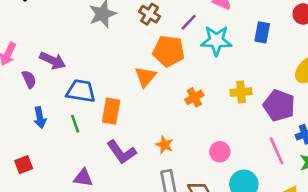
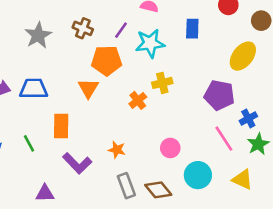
blue trapezoid: (81, 91) -> (34, 89), moved
yellow cross: (241, 92) -> (162, 83), moved

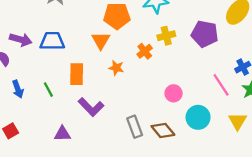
purple pentagon: (219, 95) -> (205, 34), moved
orange star: (117, 150) -> (116, 68), moved
yellow triangle: (242, 180) -> (238, 121), turned 36

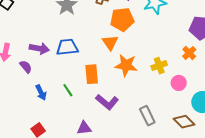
yellow cross: (166, 36) -> (159, 66), moved
orange cross: (145, 51) -> (189, 53), moved
orange star: (116, 68) -> (126, 65), size x1.6
brown diamond: (163, 130) -> (184, 122), moved

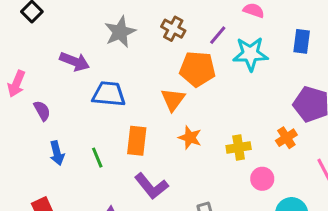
purple arrow: (39, 48) -> (75, 62), moved
orange star: (126, 65) -> (190, 138), size x0.7

